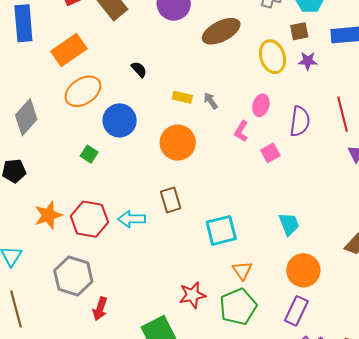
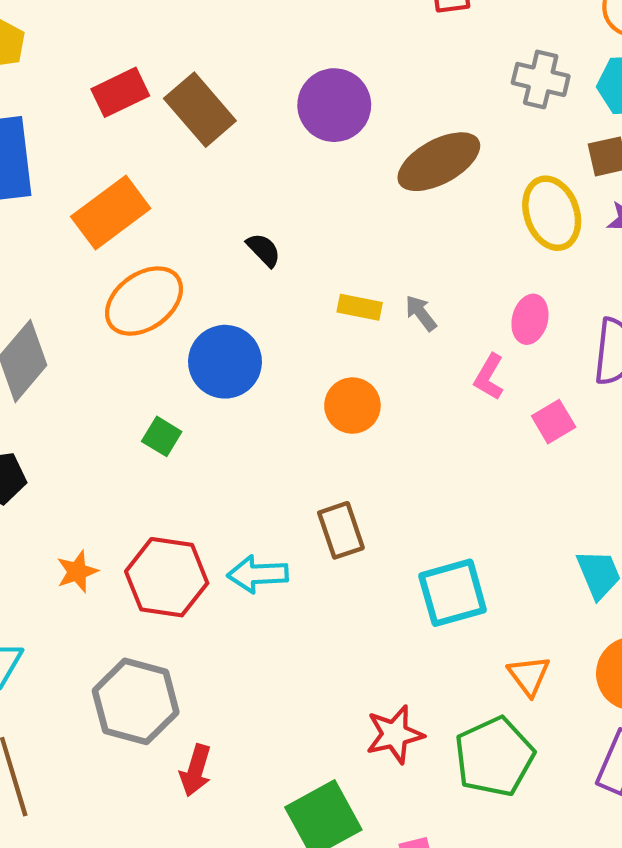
orange circle: (178, 143) -> (352, 406), size x0.7
orange star: (48, 215) -> (77, 572), size x0.7
orange triangle: (242, 270) -> (529, 676), moved

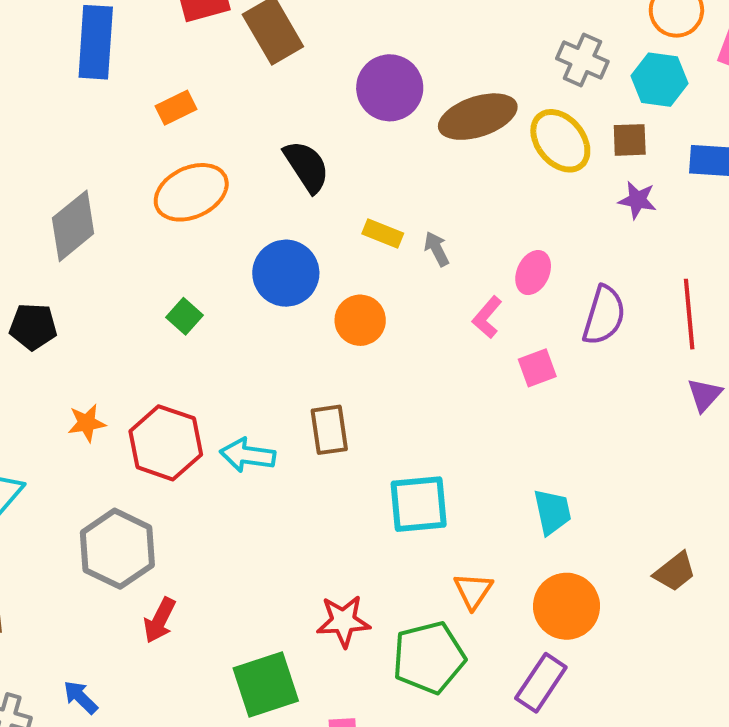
purple circle: (334, 105) -> (390, 88), moved
orange rectangle: (111, 213) -> (176, 108), size x0.6
yellow ellipse: (552, 213) -> (560, 141), moved, turned -30
black semicircle: (264, 250) -> (307, 166), size x1.6
blue circle: (225, 362) -> (286, 273), moved

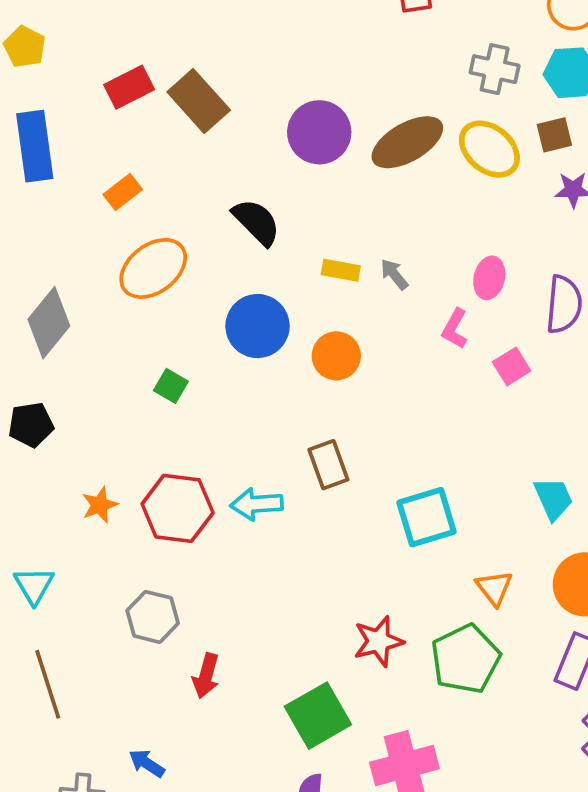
gray hexagon: (117, 549) -> (153, 617), size x0.7

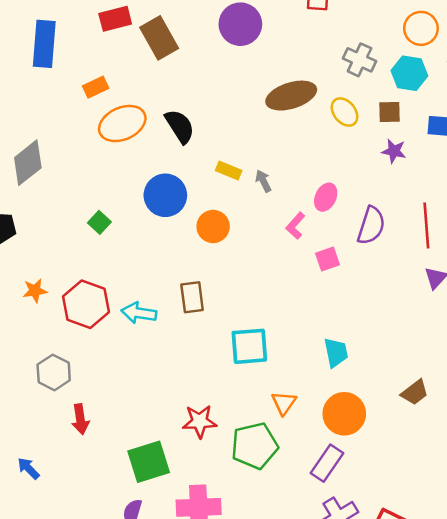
purple circle: (319, 132) -> (240, 24), moved
yellow ellipse: (489, 149) -> (344, 112), size x0.7
orange ellipse: (153, 268) -> (122, 124), moved
red arrow: (206, 676) -> (80, 419), turned -36

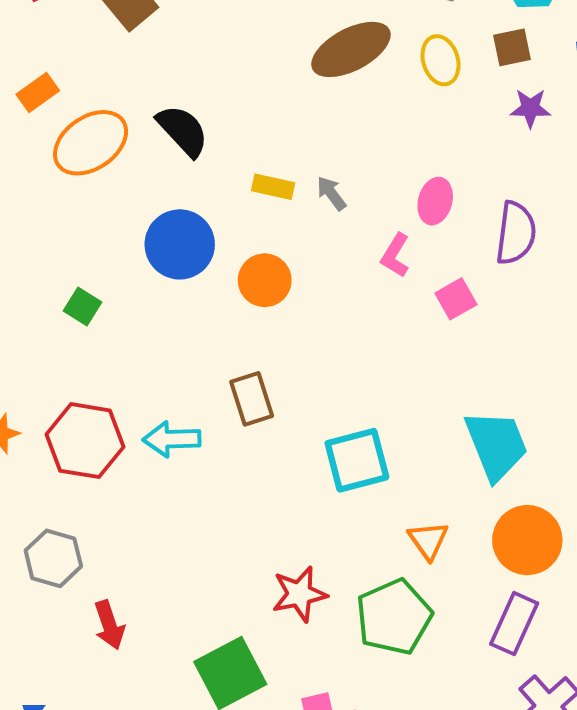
yellow ellipse: (344, 112) -> (441, 60), turned 32
cyan trapezoid: (336, 352) -> (496, 445), size x1.5

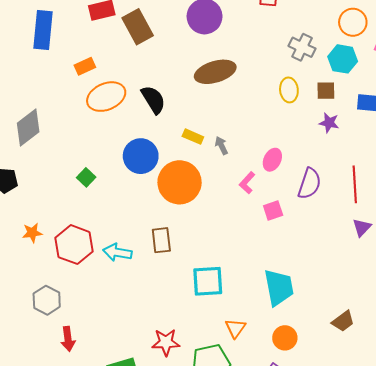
brown ellipse: (351, 49) -> (215, 72), moved
orange circle: (265, 280) -> (180, 182), size x1.6
orange circle: (527, 540) -> (285, 338), size x0.7

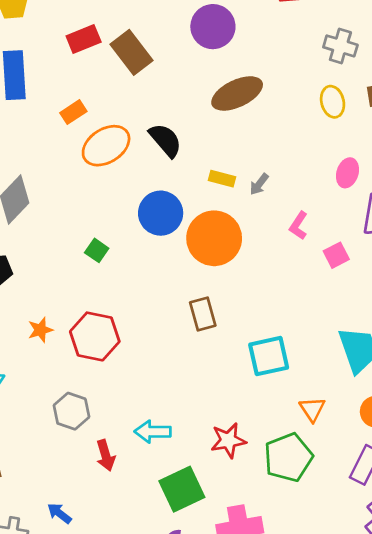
gray arrow: (221, 146) -> (259, 184), turned -108
pink ellipse: (272, 160) -> (347, 173), moved
cyan arrow: (117, 252) -> (153, 432), moved

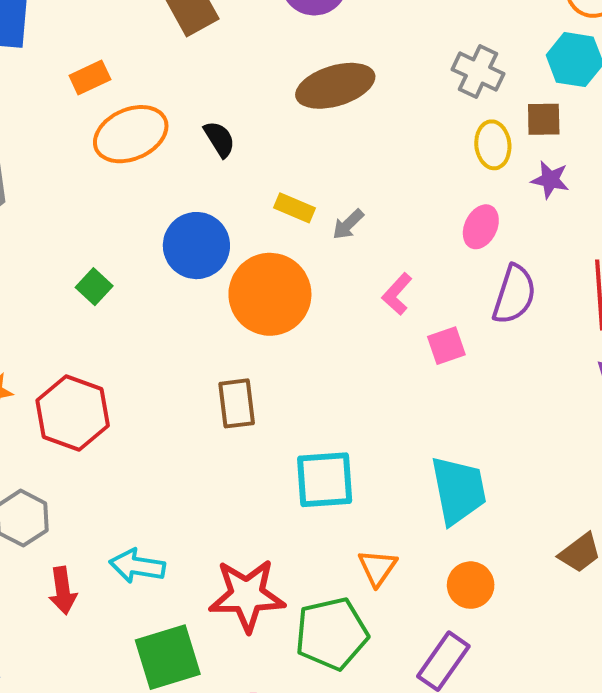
gray cross: (340, 46) -> (478, 72), moved
yellow ellipse: (333, 102) -> (493, 145), moved
black semicircle: (165, 140) -> (219, 139), size x0.7
red star: (228, 440) -> (247, 595), size x1.4

